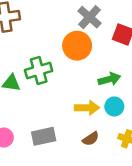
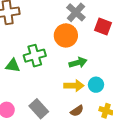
green arrow: (109, 79) -> (78, 63), moved
gray rectangle: (44, 136) -> (39, 109), turned 60

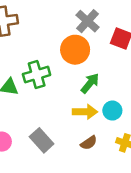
green arrow: (78, 63) -> (90, 83), turned -36

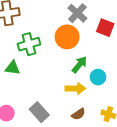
green cross: (37, 75) -> (29, 44), moved
cyan circle: (112, 111) -> (98, 77), moved

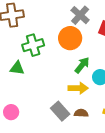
gray rectangle: (39, 112) -> (60, 111), moved
brown semicircle: (78, 114) -> (81, 113), turned -144

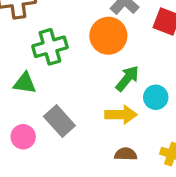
gray rectangle: (60, 111) -> (59, 121), moved
pink circle: (11, 112) -> (23, 137), moved

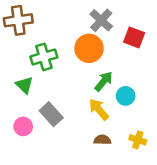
green triangle: (25, 83) -> (24, 85), turned 36
yellow arrow: (121, 115) -> (99, 109), turned -130

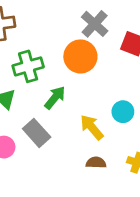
green arrow: (104, 81) -> (55, 98), moved

